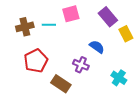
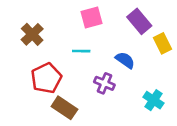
cyan line: (49, 25) -> (81, 51), moved
brown cross: (25, 27) -> (32, 34), turned -30
brown rectangle: (61, 84) -> (64, 108), moved

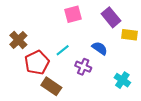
brown cross: (32, 34) -> (18, 40), moved
yellow rectangle: (162, 43) -> (130, 35), turned -56
cyan line: (81, 51) -> (63, 50), moved, turned -40

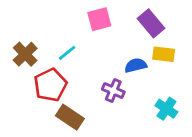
yellow rectangle: (130, 35) -> (164, 54), moved
blue semicircle: (100, 48) -> (136, 65), turned -49
cyan line: (63, 50) -> (67, 53), moved

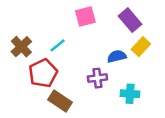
yellow rectangle: (164, 54) -> (141, 47), turned -54
purple cross: (113, 91) -> (97, 78), turned -30
cyan cross: (166, 109) -> (130, 94), moved, turned -30

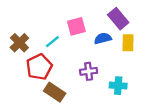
pink square: (85, 16) -> (76, 26), moved
yellow rectangle: (141, 47) -> (128, 43), turned -42
blue semicircle: (117, 56) -> (103, 38), moved

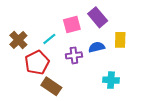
purple rectangle: (118, 19) -> (98, 17), moved
blue semicircle: (103, 38) -> (97, 47), moved
purple cross: (89, 71) -> (74, 55), moved

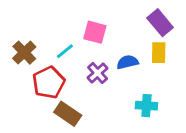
purple rectangle: (98, 17) -> (160, 23), moved
pink square: (72, 25) -> (95, 32), turned 30
purple cross: (74, 55) -> (98, 73), turned -35

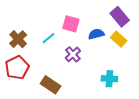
yellow rectangle: (159, 53) -> (119, 39), turned -49
blue semicircle: (127, 62) -> (96, 34), moved
red pentagon: (49, 82) -> (17, 68), moved

